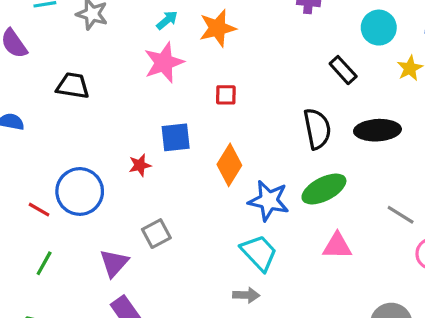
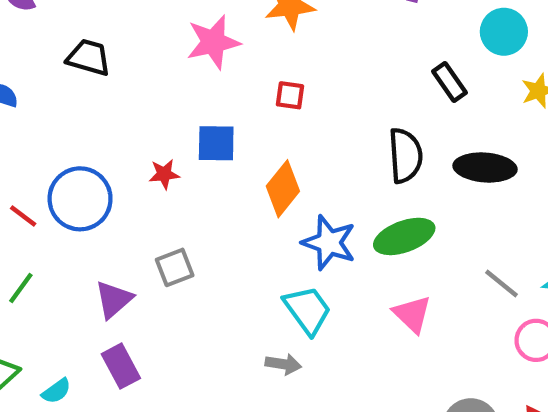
pink triangle: (337, 246) -> (412, 314), turned 36

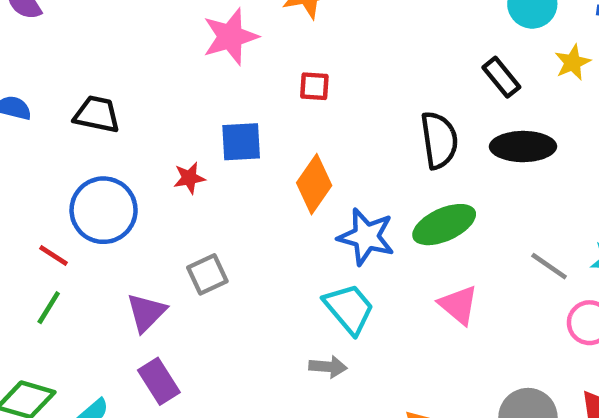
black trapezoid: (89, 57) -> (97, 114), moved
black rectangle: (449, 82) -> (501, 77), moved
red line: (23, 216) -> (54, 256), moved

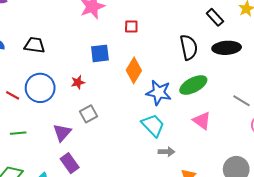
red star: (189, 178) -> (78, 82), moved
red line: (54, 256) -> (13, 95), moved
green line: (49, 308) -> (18, 133), turned 56
gray arrow: (328, 367) -> (167, 152), moved

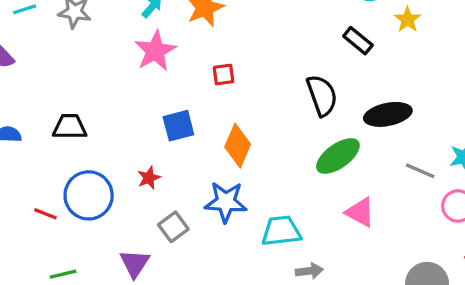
black ellipse: (227, 48) -> (388, 114), moved
blue star: (159, 93) -> (226, 202), moved
cyan trapezoid: (153, 125) -> (281, 231), turned -45

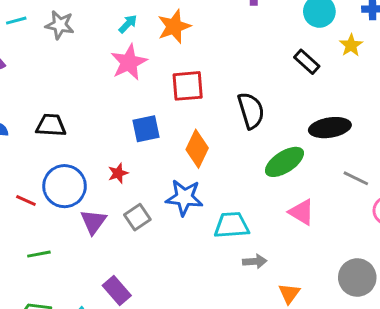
red square: (224, 75) -> (188, 86), size x1.6
black semicircle: (322, 95) -> (251, 111), moved
purple triangle: (135, 263) -> (93, 222), moved

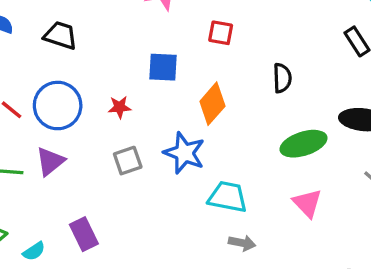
red square: (188, 86) -> (221, 33), size x0.7
black semicircle: (251, 111) -> (282, 78), size x0.7
purple triangle: (93, 222) -> (50, 161), moved

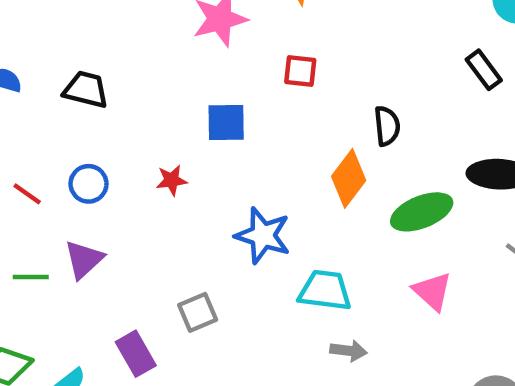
orange diamond: (212, 104) -> (349, 178), moved
blue circle: (58, 106) -> (88, 184), size x0.6
gray square: (128, 161) -> (198, 312), moved

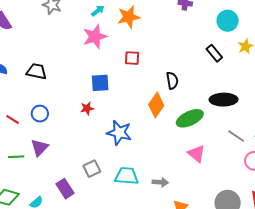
red star: (172, 180) -> (87, 108), moved
cyan trapezoid: (325, 290) -> (127, 176), moved

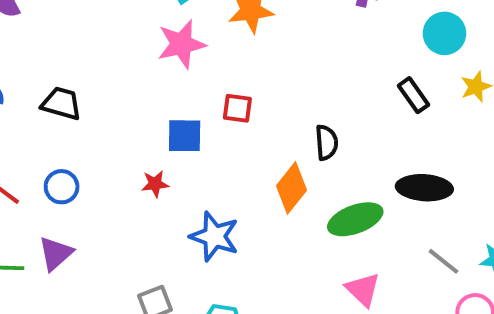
red square: (132, 58) -> (237, 108), moved

